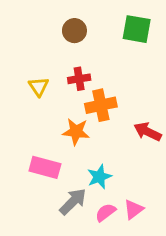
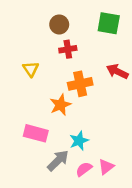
red cross: (79, 79) -> (68, 49), moved
orange star: (76, 132) -> (60, 105), turned -30
red arrow: (147, 132) -> (117, 71), moved

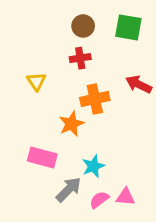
brown circle: (59, 24) -> (83, 26), moved
pink triangle: (106, 167) -> (125, 197), turned 42

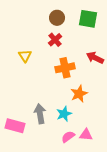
red cross: (80, 58) -> (55, 40), turned -32
orange star: (71, 124) -> (79, 94), moved
pink rectangle: (42, 157) -> (15, 126), moved
gray arrow: (69, 190) -> (40, 114), moved, turned -54

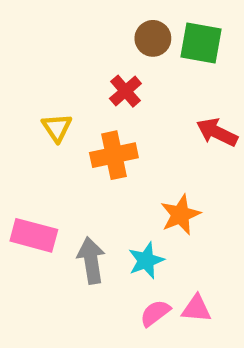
brown circle: (57, 18) -> (153, 38), moved
orange cross: (65, 68) -> (114, 155), moved
pink rectangle: (15, 126) -> (34, 235), moved

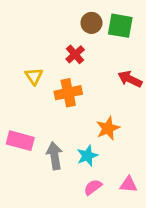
pink triangle: (196, 309) -> (128, 184), moved

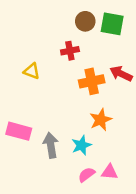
red cross: (75, 54) -> (70, 51), turned 30
yellow triangle: (34, 76) -> (32, 71), turned -36
orange cross: (68, 93) -> (92, 81), moved
pink triangle: (128, 184) -> (110, 172), moved

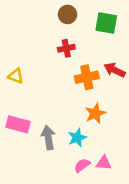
brown circle: (85, 21) -> (68, 14), moved
yellow triangle: (32, 71) -> (16, 76), moved

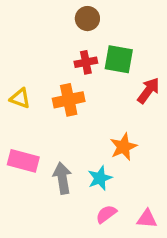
green square: (106, 23) -> (119, 59), moved
red arrow: (115, 70) -> (148, 90), turned 100
orange cross: (87, 77) -> (69, 100), moved
pink triangle: (104, 163) -> (147, 219), moved

